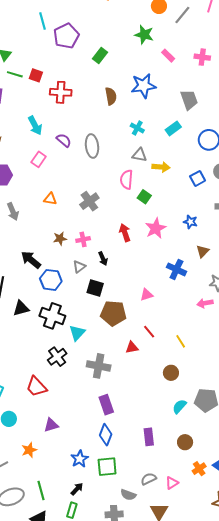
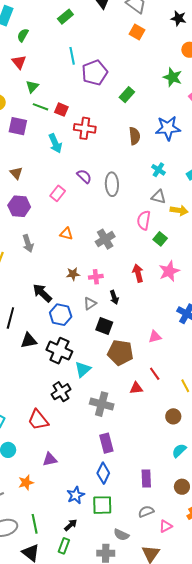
cyan arrow: (35, 125) -> (55, 143), moved
gray semicircle: (149, 479) -> (146, 512), moved

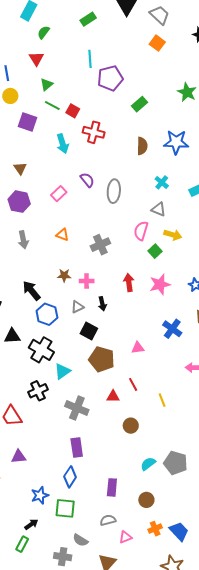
yellow arrow: (179, 210) -> (173, 235), moved
brown circle: (173, 416) -> (131, 426), moved

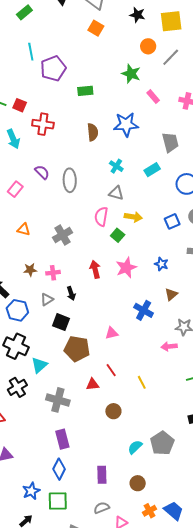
green rectangle: (140, 104) -> (85, 91), turned 42
gray pentagon: (175, 463) -> (162, 443), turned 30

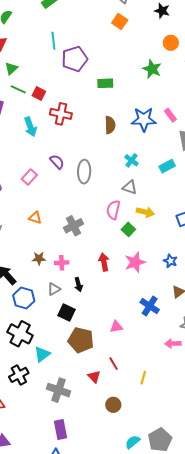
pink rectangle: (153, 97) -> (170, 115), moved
yellow line: (142, 382) -> (143, 378), turned 40
red triangle: (93, 384) -> (94, 377), turned 48

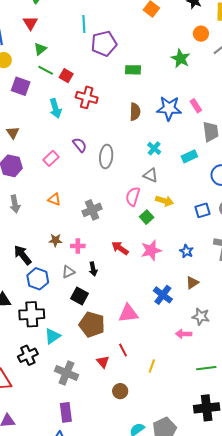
red arrow: (104, 262) -> (120, 248), turned -48
pink triangle: (116, 327) -> (128, 313), size x1.5
black cross: (20, 334) -> (32, 314), turned -35

